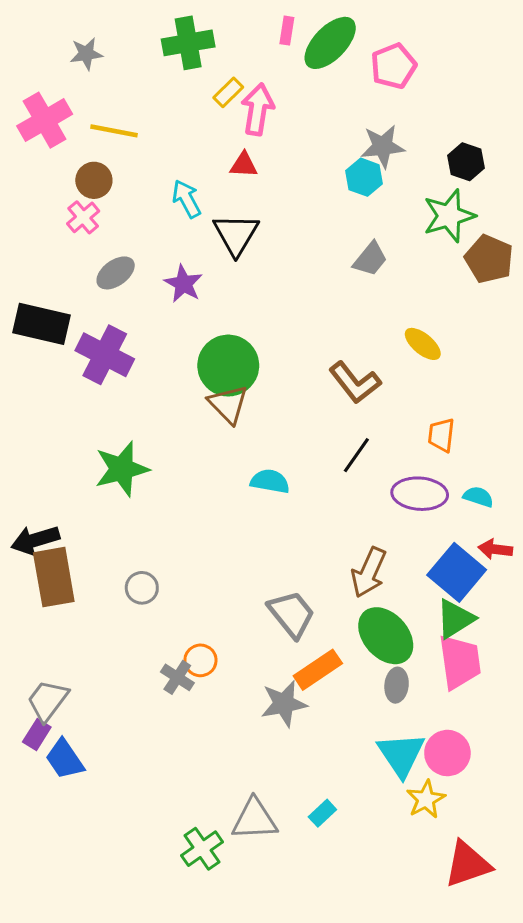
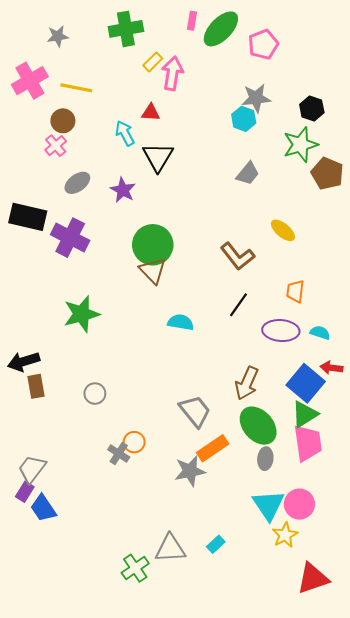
red triangle: (244, 165) -> (151, 113), moved
brown rectangle: (54, 577) -> (36, 386), size x0.6

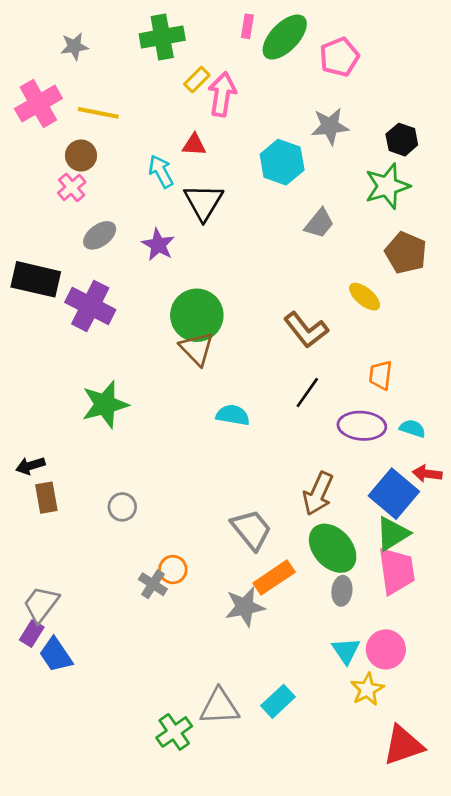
cyan hexagon: (244, 119) -> (282, 162), moved, size x1.4
brown pentagon: (327, 174) -> (406, 253), moved
black arrow: (24, 362) -> (30, 466), size x0.7
cyan triangle: (268, 505) -> (346, 651), size x0.7
cyan rectangle: (216, 544) -> (278, 701), size x1.4

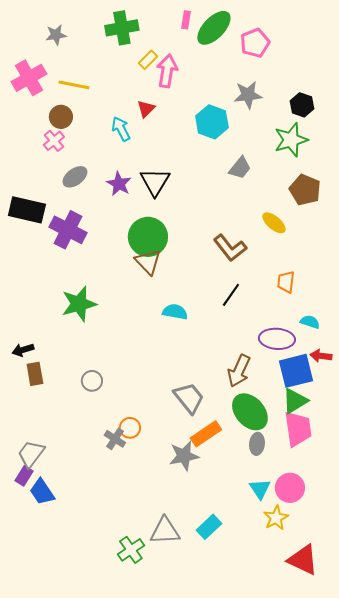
red triangle: (194, 145) -> (146, 109), turned -48
black triangle: (203, 202) -> (155, 182), moved
purple ellipse: (362, 426) -> (277, 339), moved
blue square: (394, 494) -> (296, 371), turned 36
red triangle: (403, 745) -> (303, 560), turned 44

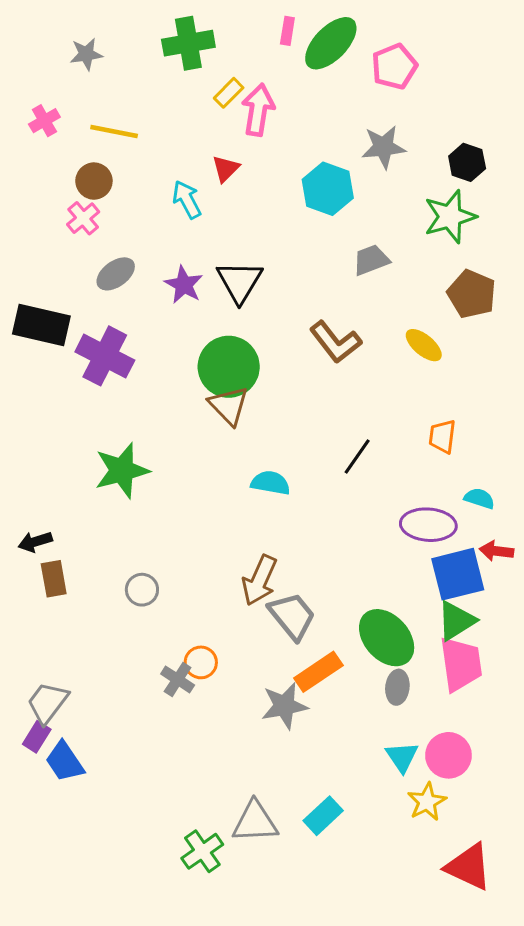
pink cross: (29, 78) -> (44, 121), size x0.6
gray trapezoid: (240, 168) -> (371, 260), turned -150
brown L-shape: (230, 248) -> (335, 342), moved
brown arrow: (239, 371) -> (260, 580), moved

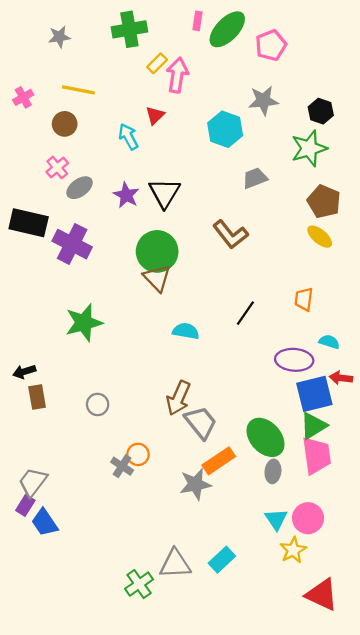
pink cross: (44, 121) -> (23, 97), moved
pink cross: (83, 218) -> (57, 167), moved
yellow ellipse: (424, 345) -> (320, 237), moved

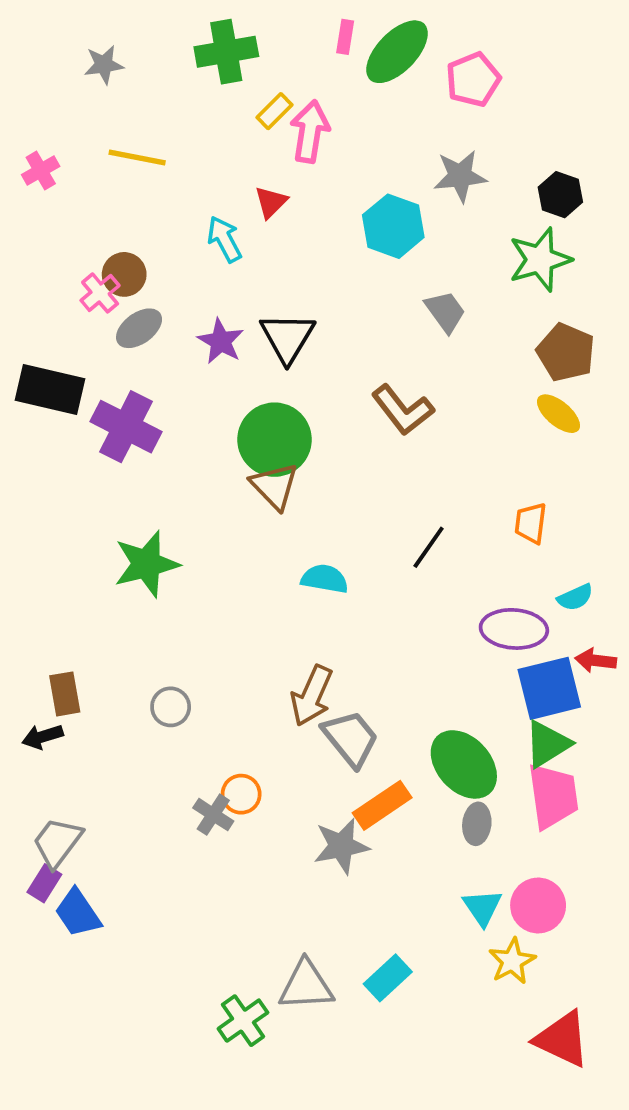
brown circle: (65, 124) -> (124, 274), moved
gray trapezoid: (255, 178) -> (445, 312), turned 75
cyan semicircle: (329, 342) -> (575, 597), turned 138
black arrow: (24, 372) -> (43, 737), moved

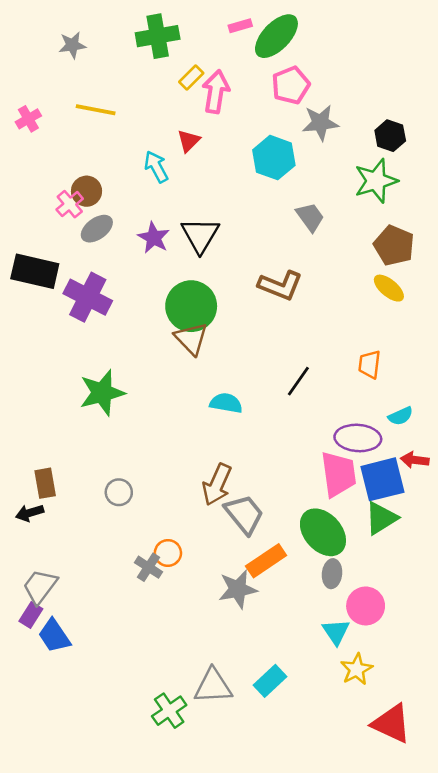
pink rectangle: (345, 37) -> (240, 26), turned 65
pink pentagon: (473, 80) -> (291, 85), moved
brown L-shape: (403, 410) -> (280, 286), turned -30
pink trapezoid: (553, 796) -> (338, 474), moved
pink circle: (538, 906) -> (366, 606), moved

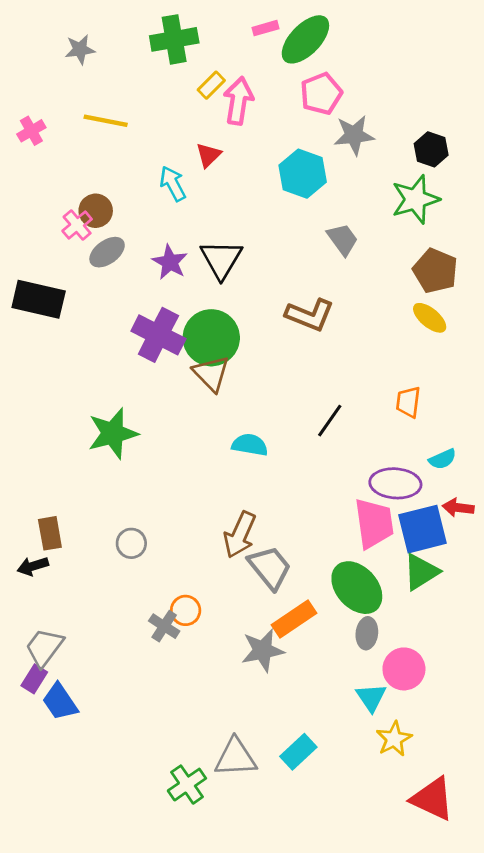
purple cross: (88, 297) -> (158, 335), moved

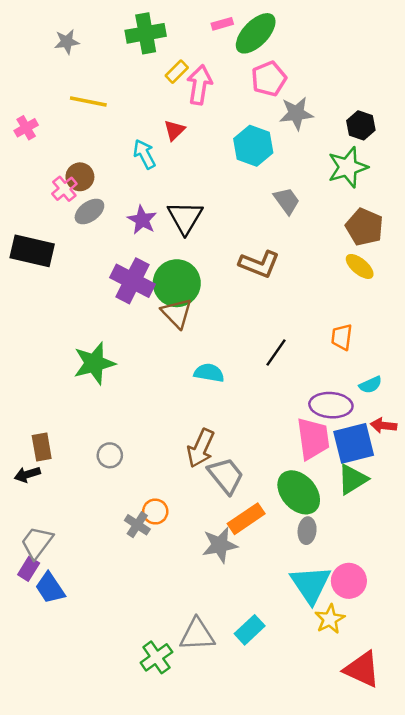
pink cross: (31, 131) -> (26, 128), moved
pink circle: (404, 669) -> (349, 581), moved
cyan triangle: (371, 697) -> (311, 584), size x1.6

